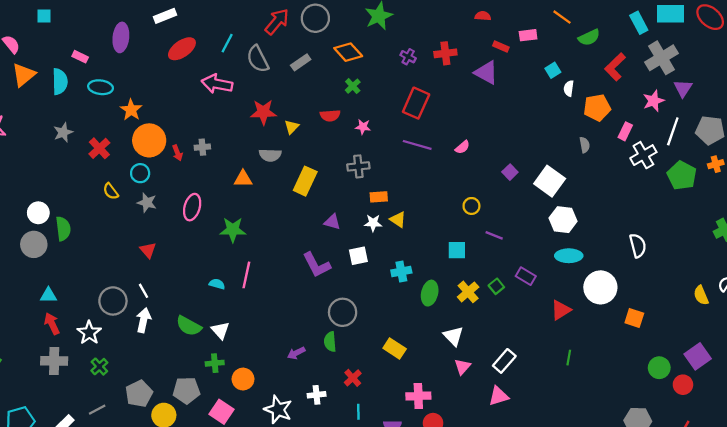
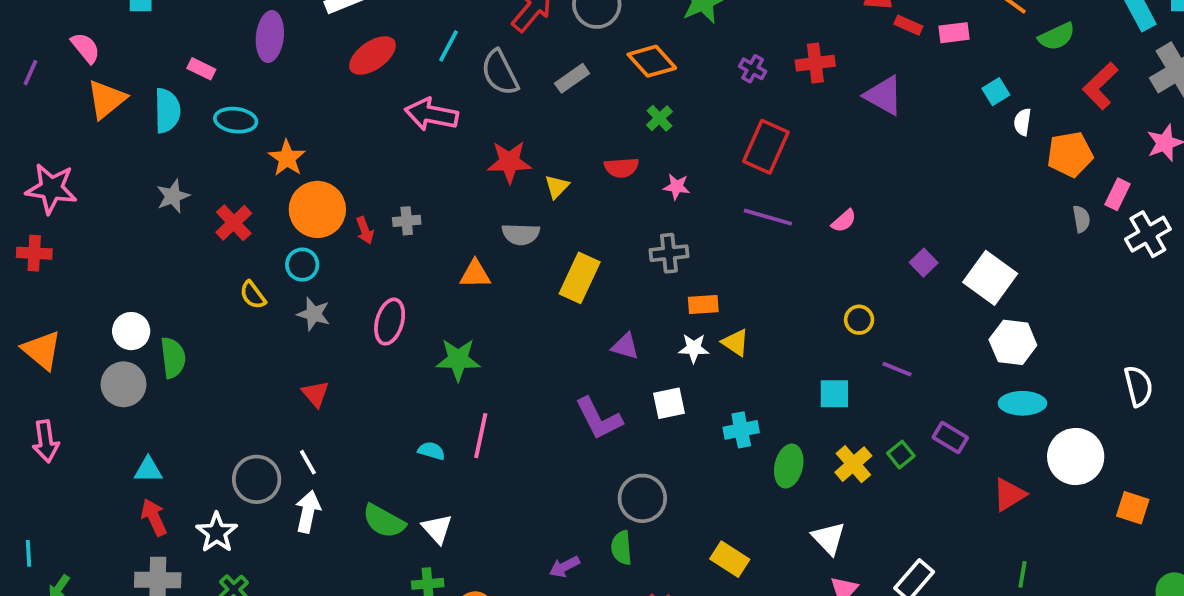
red rectangle: (501, 47) -> (908, 25), moved
gray semicircle: (585, 145) -> (1081, 219), moved

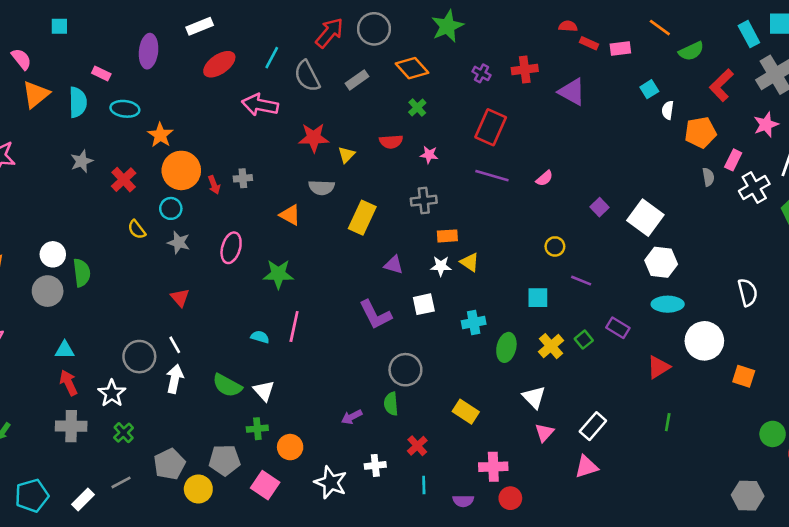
orange triangle: (475, 274) -> (290, 215), turned 30

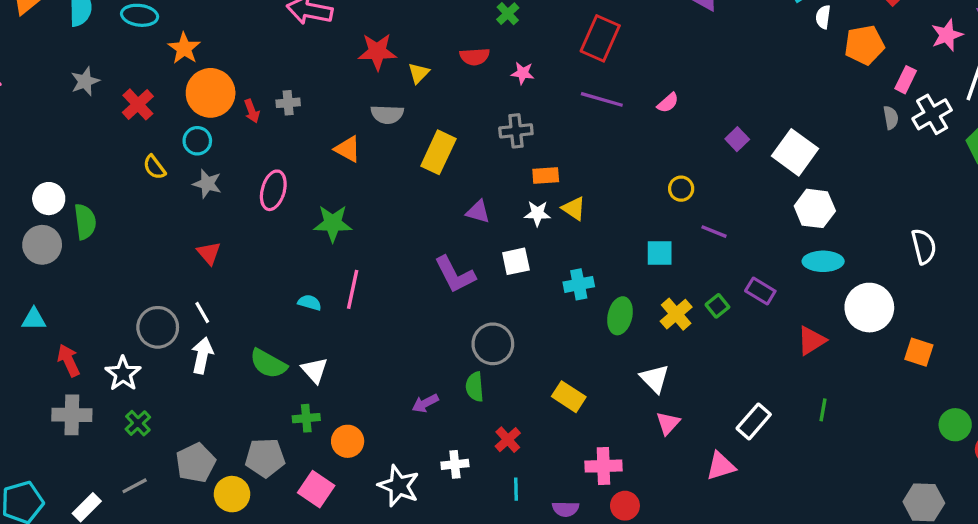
gray semicircle: (708, 177) -> (891, 118), moved
cyan triangle: (65, 350) -> (34, 319), moved
white rectangle: (593, 426) -> (754, 421), moved

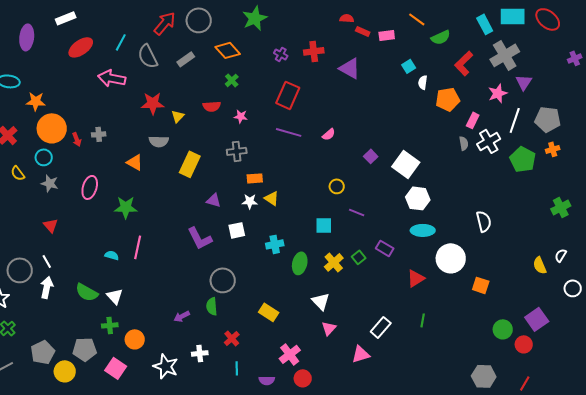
orange star: (184, 48) -> (36, 101), turned -30
pink cross: (603, 466) -> (290, 354), turned -35

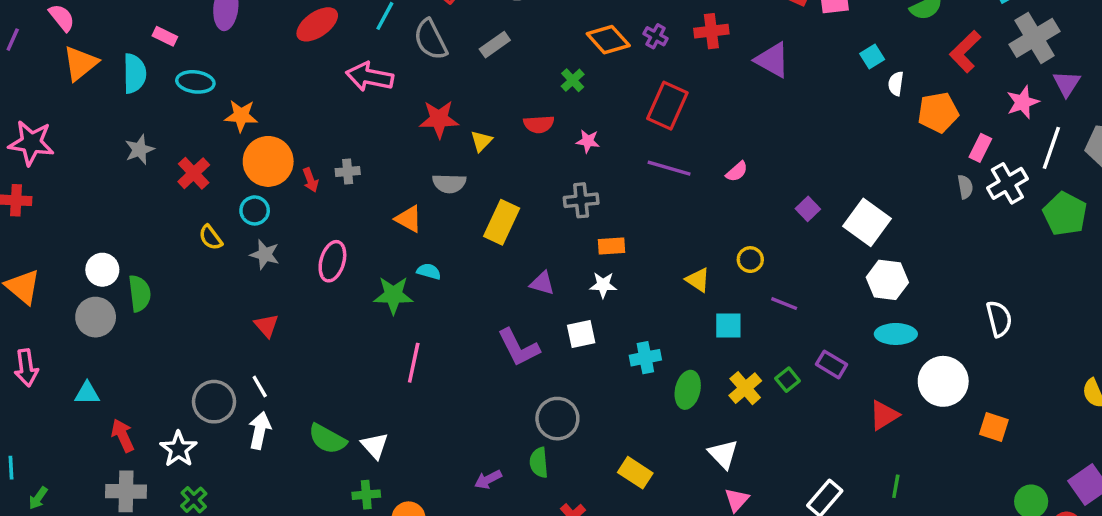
orange diamond: (228, 50) -> (608, 40), moved
yellow triangle: (272, 198) -> (698, 280), moved
cyan semicircle: (112, 255) -> (429, 271), moved

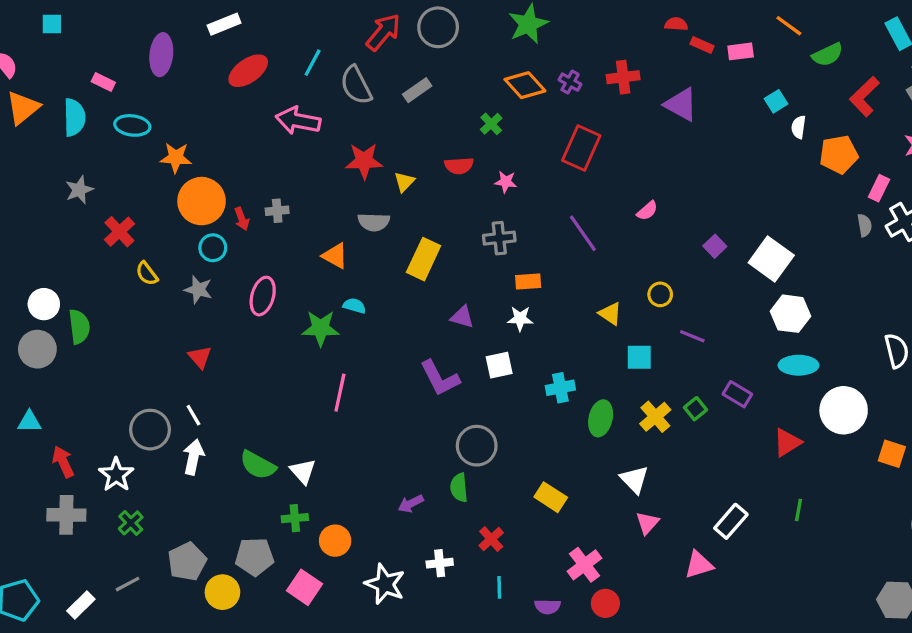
purple line: (669, 168) -> (583, 233), moved, turned 39
red cross: (194, 173) -> (119, 232), moved
cyan circle: (255, 210) -> (213, 248), moved

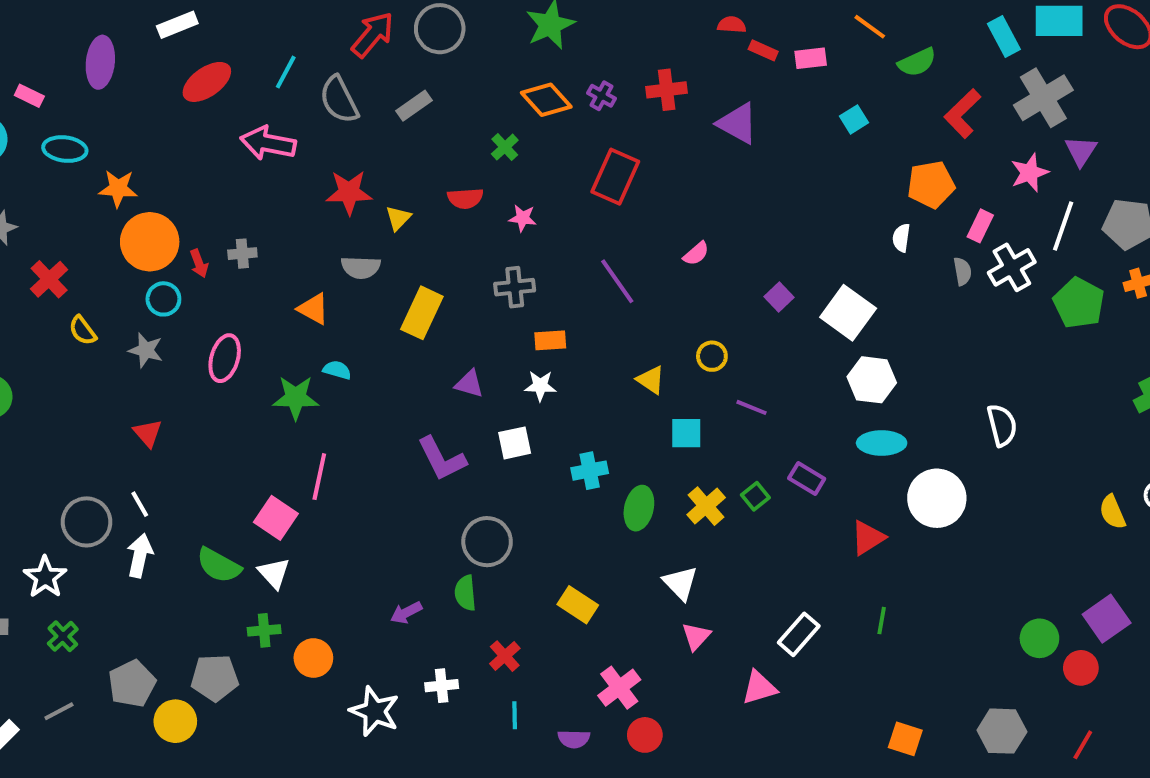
white semicircle: (799, 127) -> (901, 238), moved
orange square: (892, 454) -> (905, 739), moved
pink square: (305, 587) -> (276, 518), moved

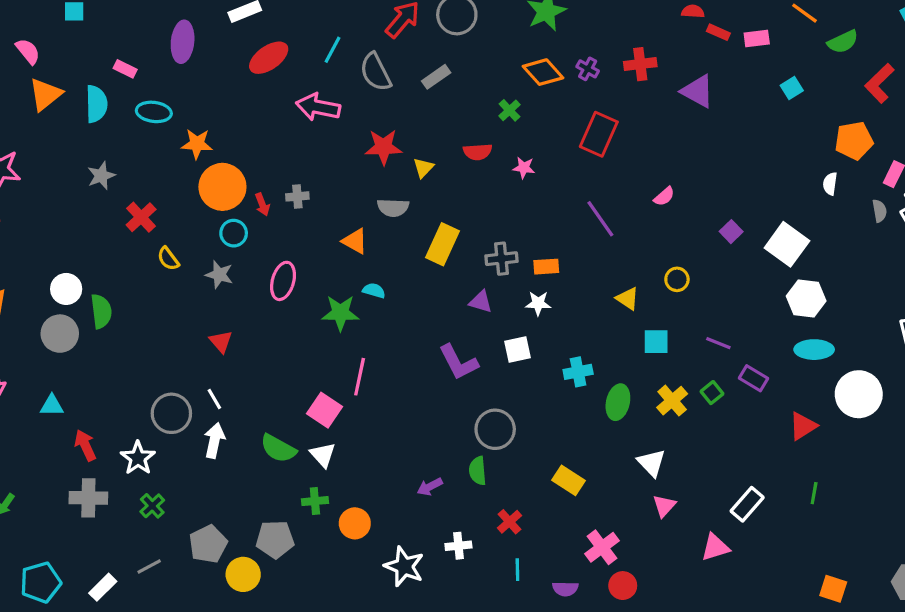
gray cross: (515, 287) -> (502, 259), moved
purple line: (751, 407) -> (718, 343), moved

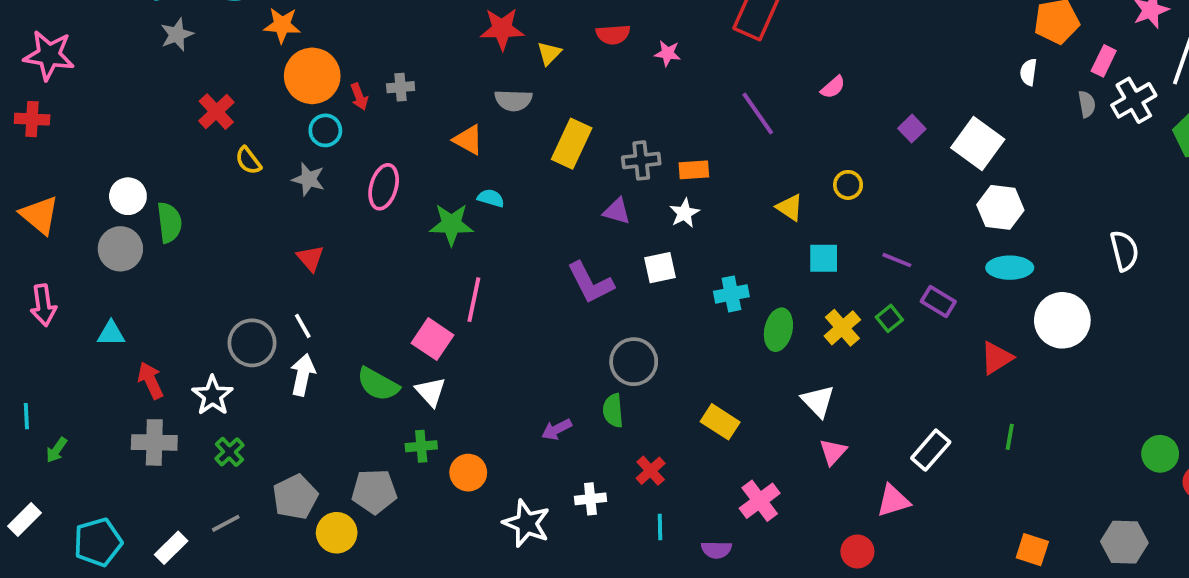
gray star: (101, 176) -> (177, 35), moved
white star: (538, 303) -> (684, 213), turned -30
red circle: (623, 586) -> (857, 552), moved

